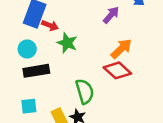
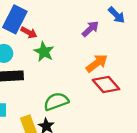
red diamond: (117, 70) -> (106, 85), moved
green semicircle: (85, 91) -> (56, 101), turned -100

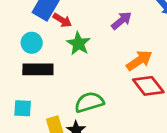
purple arrow: (90, 29) -> (122, 21), moved

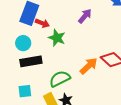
orange arrow: (139, 60) -> (89, 66), moved
green semicircle: (89, 102) -> (60, 79), moved

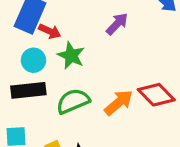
cyan circle: (23, 43) -> (33, 60), moved
green semicircle: (60, 79) -> (73, 101), moved

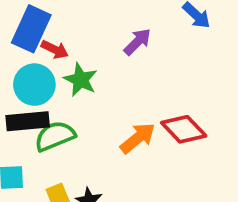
cyan circle: (33, 60) -> (34, 85), size x1.4
green semicircle: (73, 101) -> (55, 136), moved

